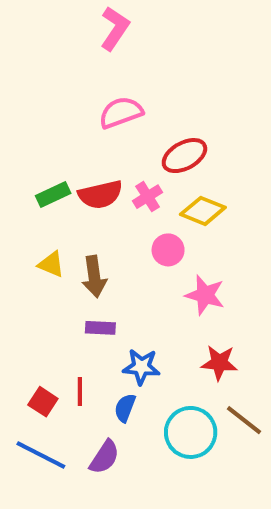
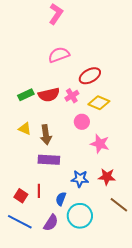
purple rectangle: (100, 328) -> (49, 160), size x1.5
blue star: (141, 367) -> (80, 179), moved
cyan circle: (191, 432) -> (80, 216), moved

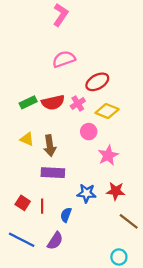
pink star: (100, 144) -> (108, 155), turned 30
red square: (21, 196) -> (23, 203), moved
cyan circle: (80, 216) -> (119, 257), moved, size x0.6

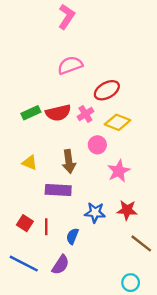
yellow triangle: (27, 139) -> (30, 163), moved
brown arrow: (50, 146) -> (69, 161), moved

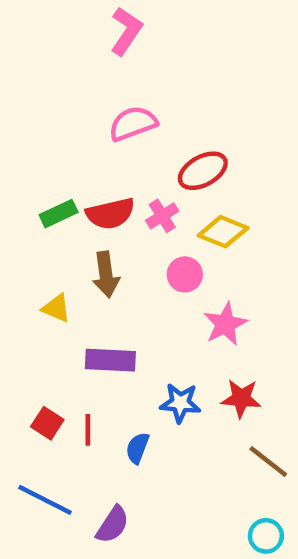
brown arrow: (69, 161) -> (106, 274), moved
purple semicircle: (61, 265) -> (113, 525), moved
cyan circle: (131, 283) -> (266, 536), moved

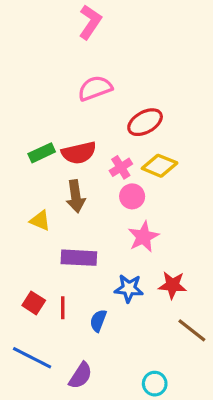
pink cross: (162, 216) -> (121, 167), moved
pink star: (225, 324) -> (143, 237), moved
cyan circle: (266, 536) -> (155, 384), moved

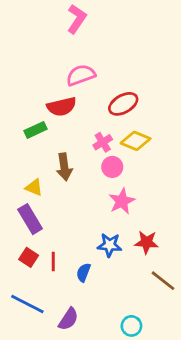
red semicircle: (79, 153) -> (62, 107), moved
purple rectangle: (79, 258) -> (30, 219), moved, turned 56

